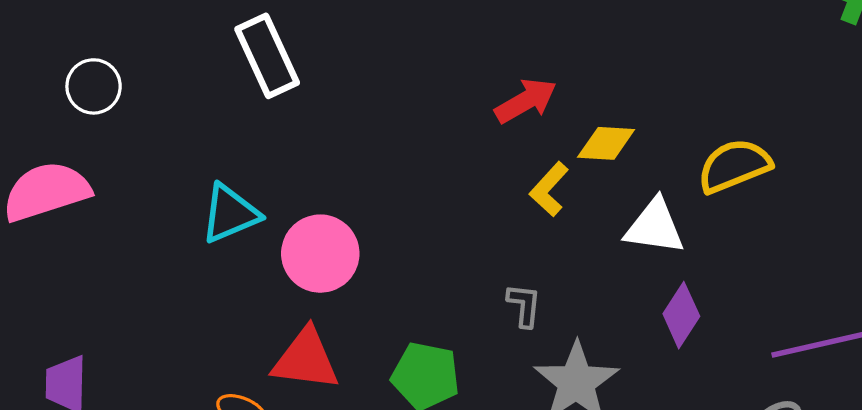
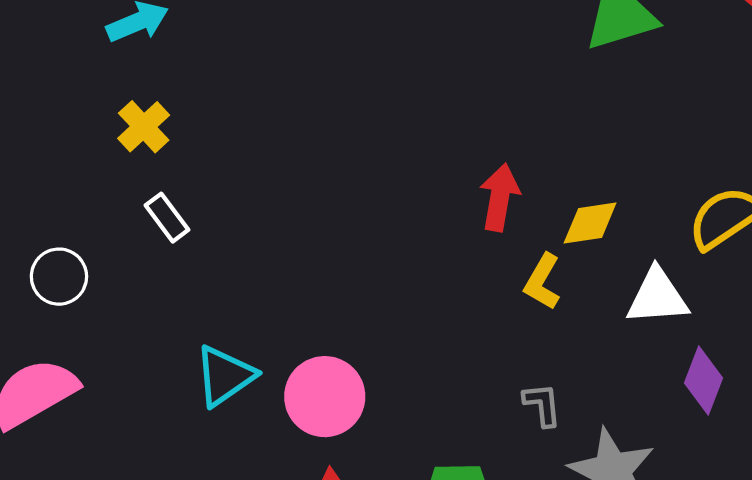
white rectangle: (267, 56) -> (167, 218), moved, size x0.6
red arrow: (526, 101) -> (500, 197), turned -38

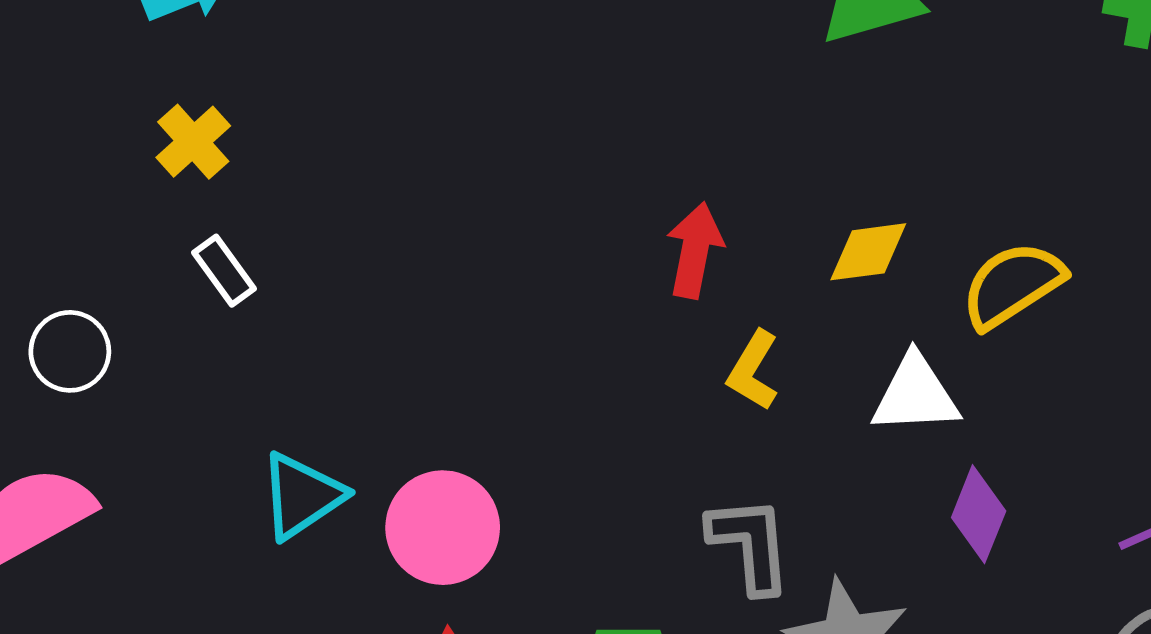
yellow diamond: (590, 223) -> (868, 252), moved
gray L-shape: (542, 405) -> (750, 544), size x1.6

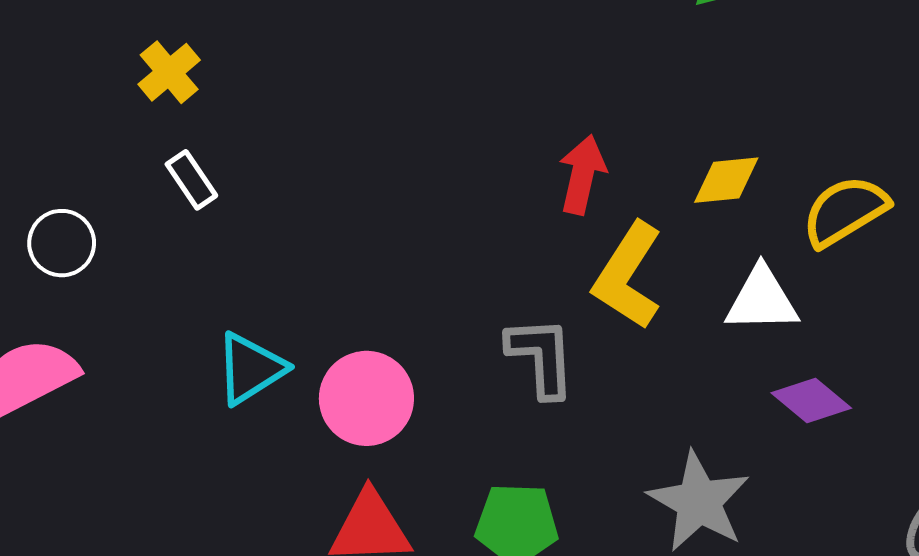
yellow L-shape: (753, 371) -> (628, 276), size x1.6
purple diamond: (979, 514) -> (811, 400), turned -74
gray L-shape: (750, 544) -> (541, 357), moved

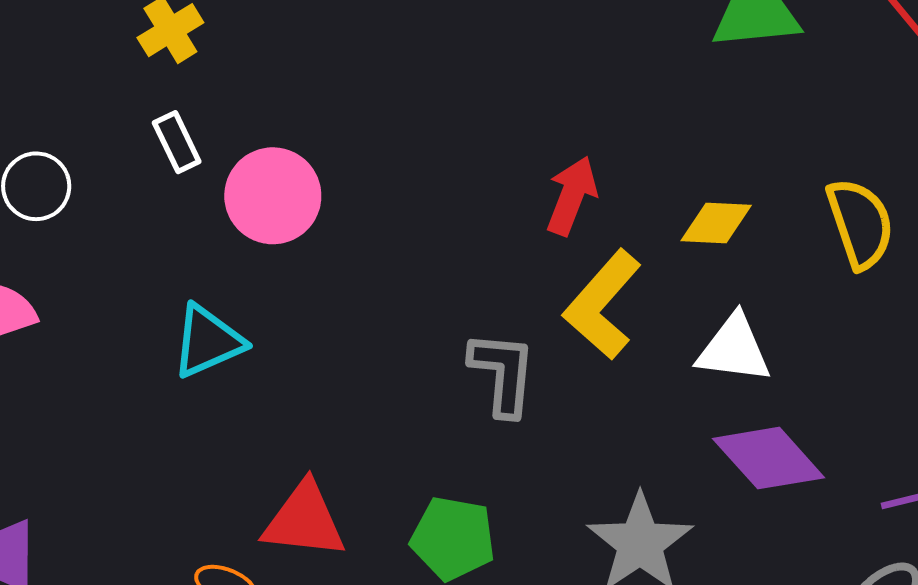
yellow semicircle: (845, 211) -> (860, 223), moved, turned 94
pink circle: (366, 398) -> (273, 196), moved
purple diamond: (811, 400) -> (769, 458), size x1.4

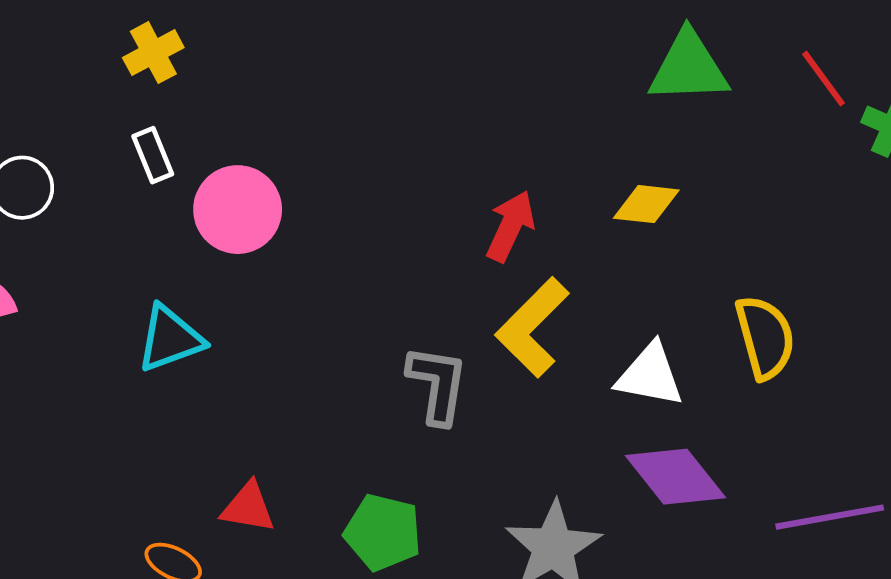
yellow diamond: (716, 223) -> (646, 204), moved
yellow semicircle: (860, 223) -> (765, 337), moved
red triangle: (304, 520) -> (248, 507), size x0.7

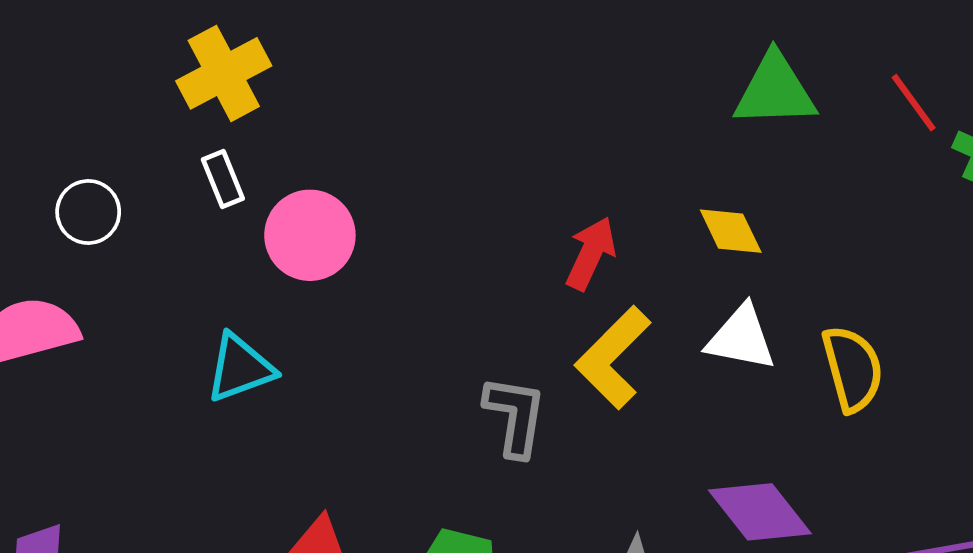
yellow cross: (153, 53) -> (224, 73), size x1.5
yellow diamond: (646, 204) -> (731, 231), turned 58
white triangle: (650, 375) -> (741, 338), moved

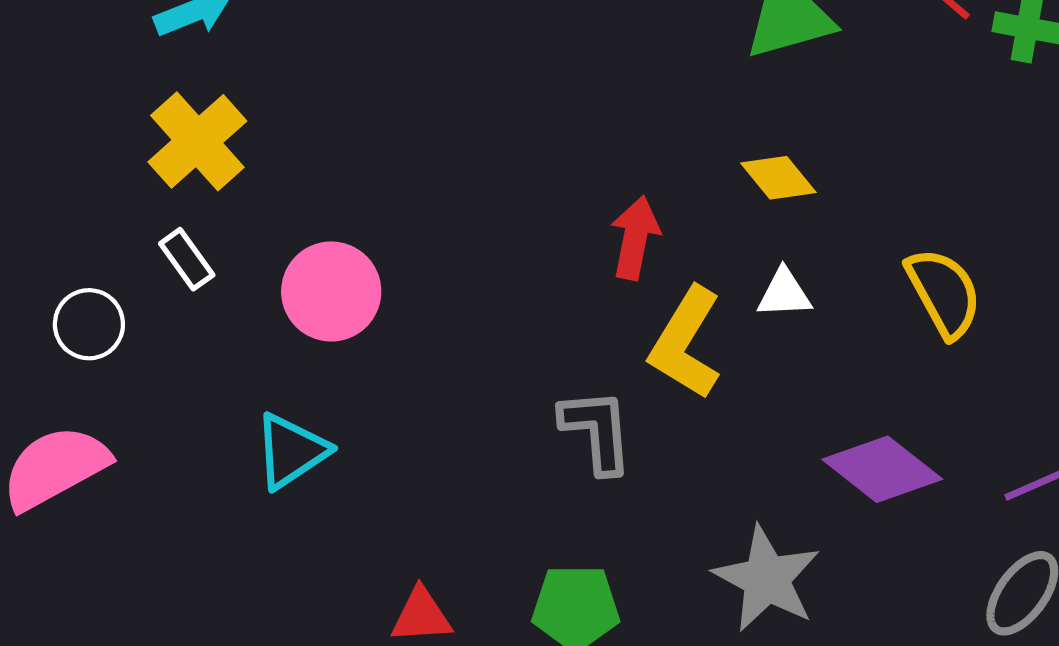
white rectangle: (223, 179) -> (187, 259), moved
white triangle: (741, 338) -> (784, 293), moved, size x0.7

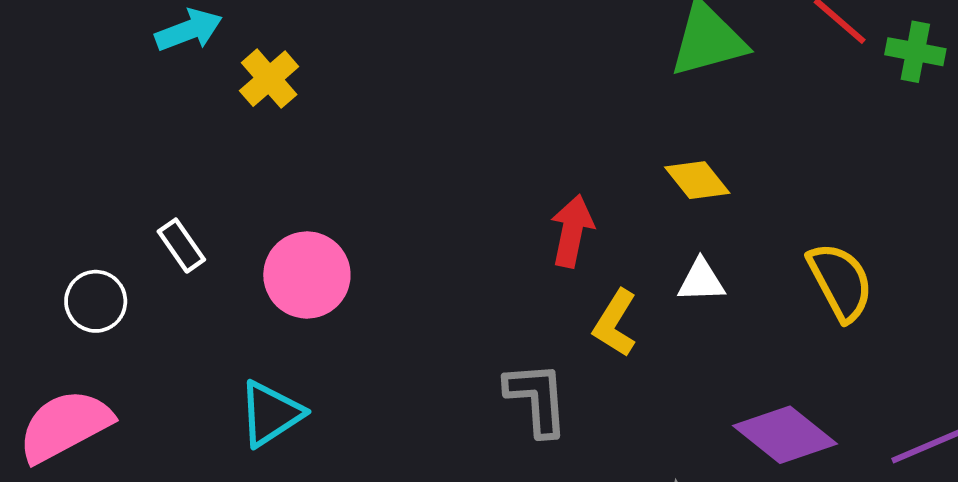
yellow cross: (197, 141) -> (269, 79), moved, size x0.7
yellow L-shape: (686, 343) -> (615, 323), size x0.7

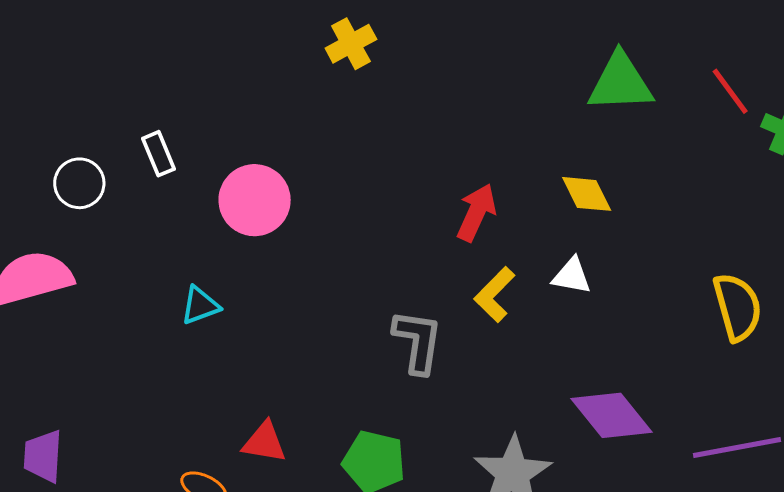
yellow cross: (269, 79) -> (351, 44), moved
yellow semicircle: (840, 282) -> (738, 307), moved
cyan triangle: (271, 414) -> (200, 305), size x0.7

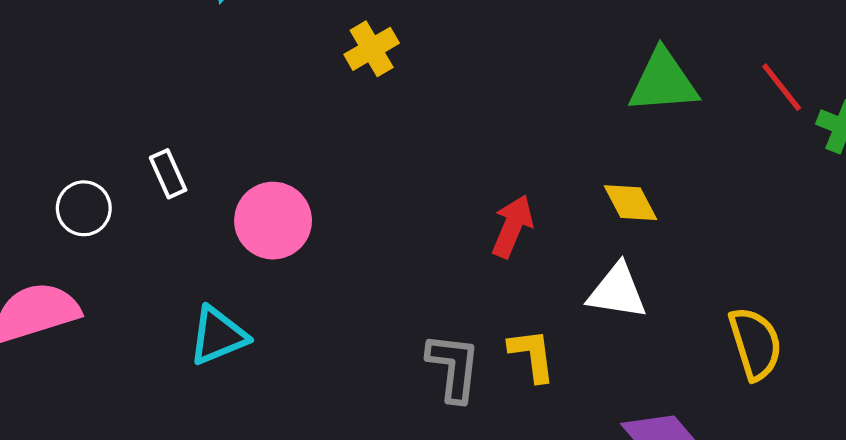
white triangle: (572, 276) -> (617, 291), size x1.4
yellow L-shape: (495, 295) -> (532, 355), moved, turned 130
cyan triangle: (200, 305) -> (218, 336), size x1.4
yellow semicircle: (738, 307) -> (755, 344), moved

